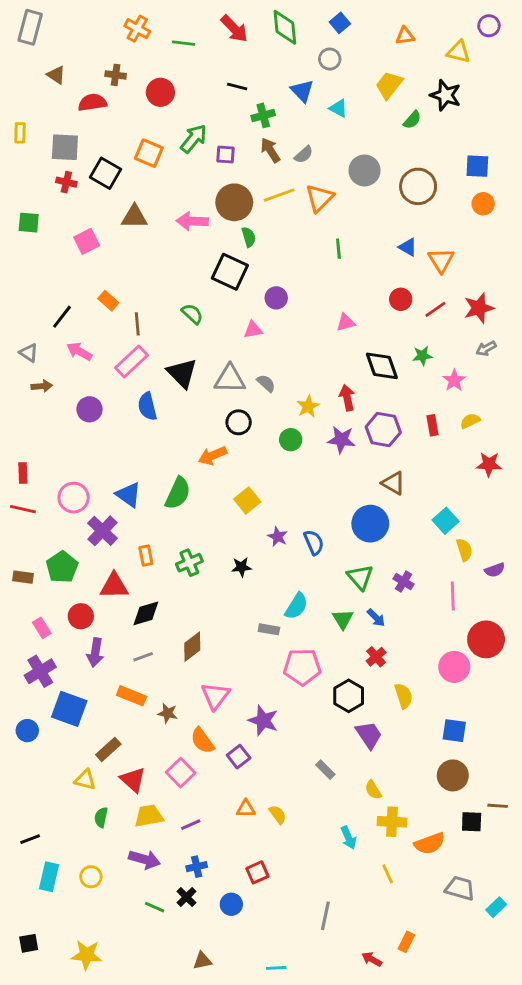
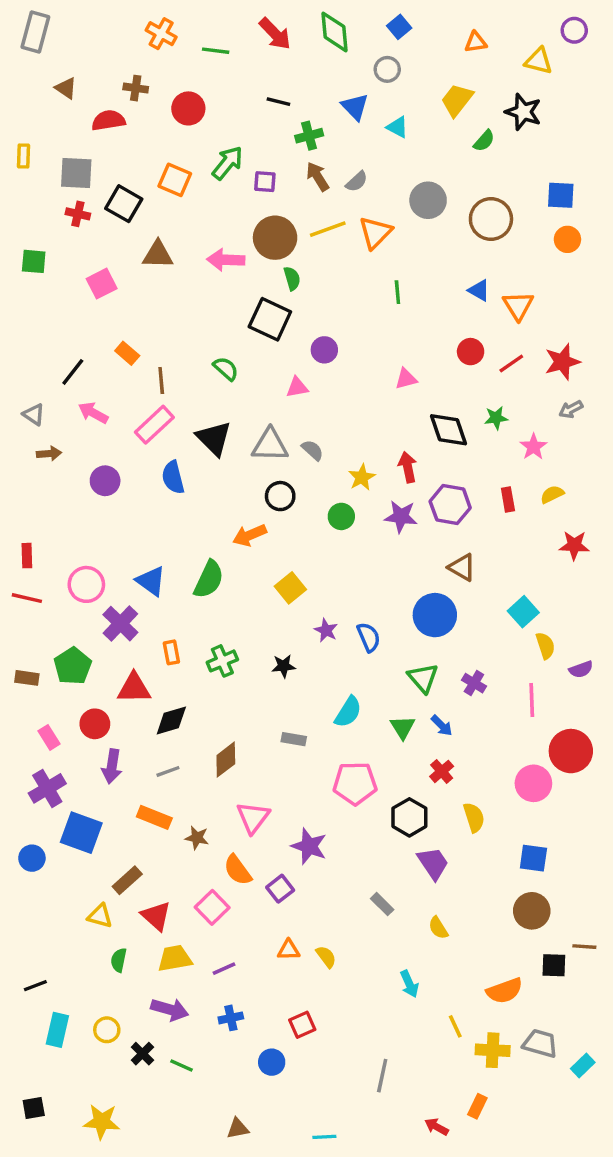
gray rectangle: (269, 629) -> (294, 739), moved
yellow cross: (392, 822) -> (493, 1050), moved
black cross: (186, 897) -> (142, 1054), moved

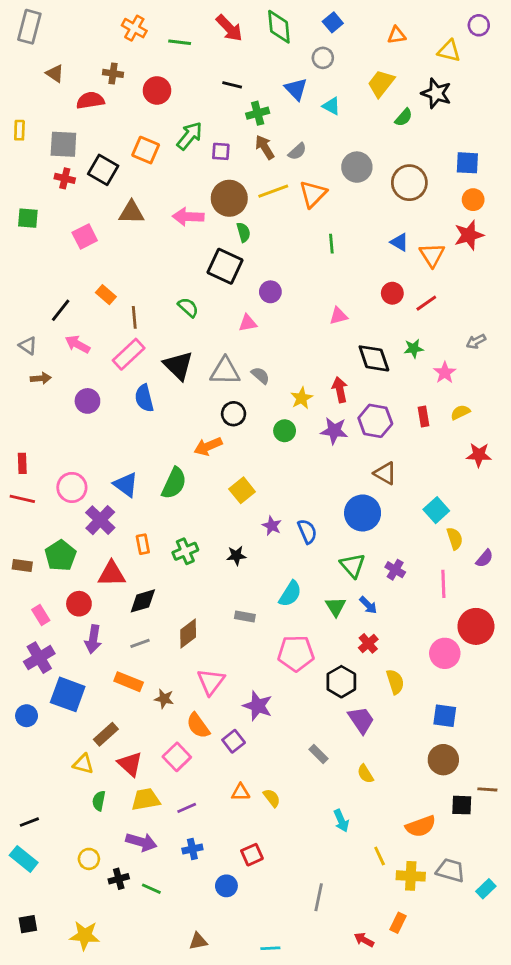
red star: (562, 362) -> (469, 235), moved
purple semicircle: (581, 669) -> (484, 558), turned -30
cyan rectangle: (57, 1030) -> (24, 859), moved, turned -64
black cross: (142, 1054) -> (119, 879), turned 30

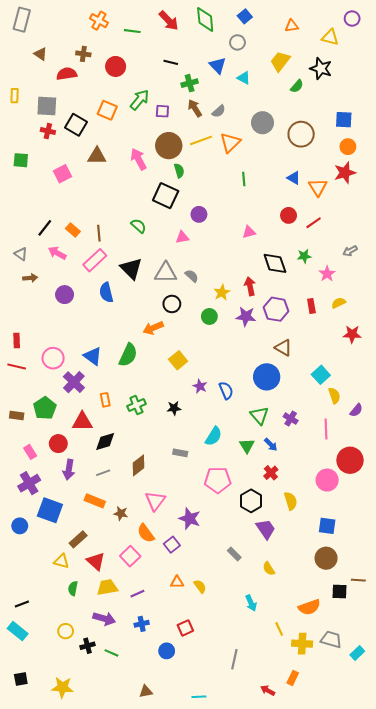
pink arrow: (188, 217) -> (139, 159), turned 60
orange rectangle: (106, 295) -> (73, 230), moved

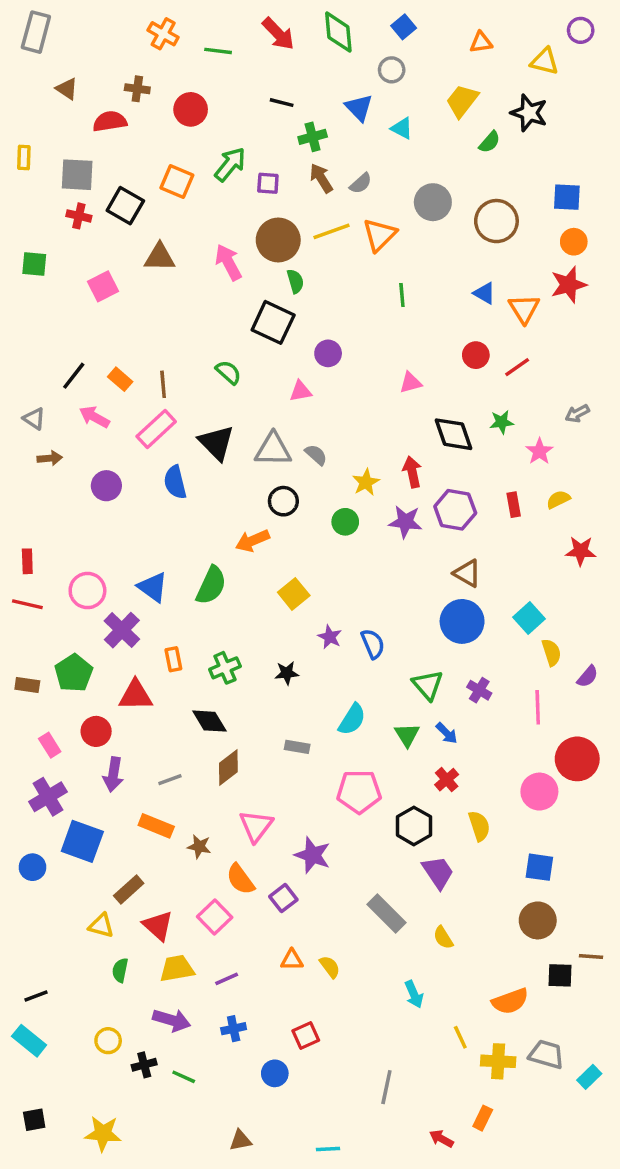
blue circle: (267, 377) -> (462, 621), moved
black diamond: (105, 441) -> (209, 721), moved, turned 75
gray rectangle: (234, 554) -> (386, 914), size x1.6

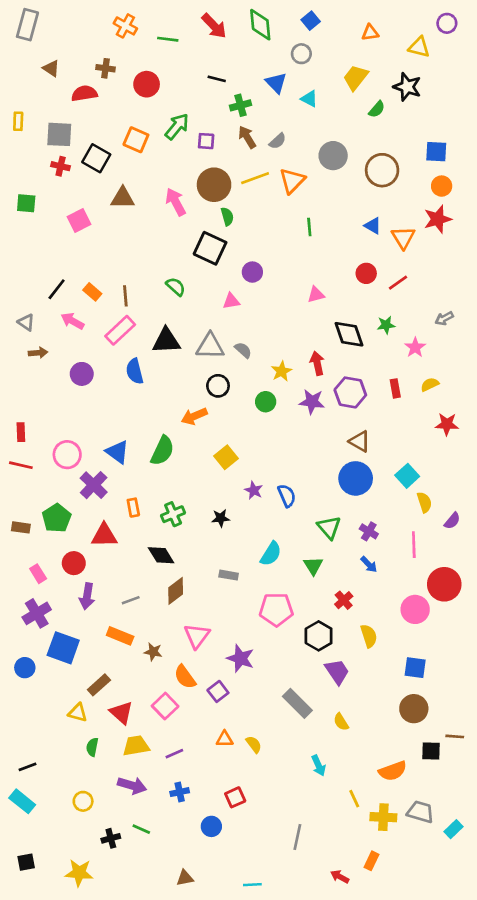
black triangle: (216, 443) -> (166, 341), turned -48
blue arrow: (447, 733) -> (369, 564), moved
black cross: (144, 1065) -> (111, 838), moved

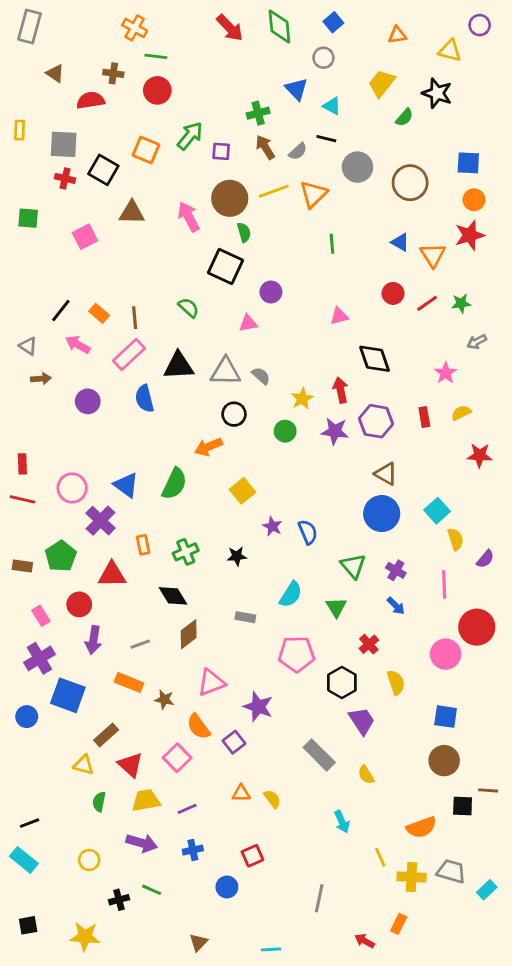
green line: (168, 39) -> (156, 56), moved
black line: (217, 79) -> (326, 139), moved
green star: (386, 325) -> (461, 303), moved
pink triangle: (197, 636) -> (211, 682), turned 32
brown triangle: (185, 878) -> (198, 942), turned -36

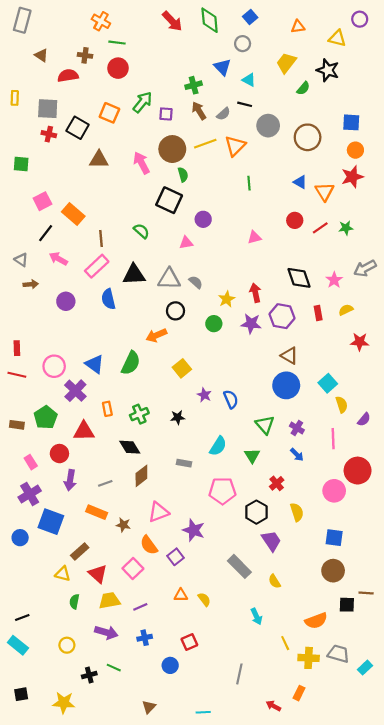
pink square: (85, 237) -> (42, 201), moved
orange rectangle: (99, 313) -> (73, 214), moved, size x1.5
gray arrow: (477, 342) -> (365, 268), moved, size x1.5
black diamond: (375, 359) -> (299, 278), moved

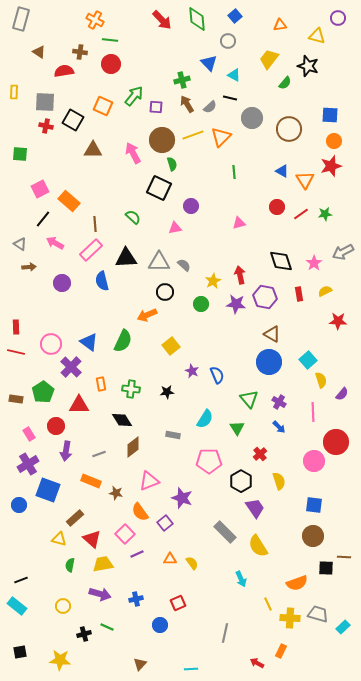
green cross: (139, 414) -> (131, 389), turned 30
yellow semicircle: (275, 581) -> (258, 546), size x1.6
purple line: (140, 607) -> (137, 554), moved

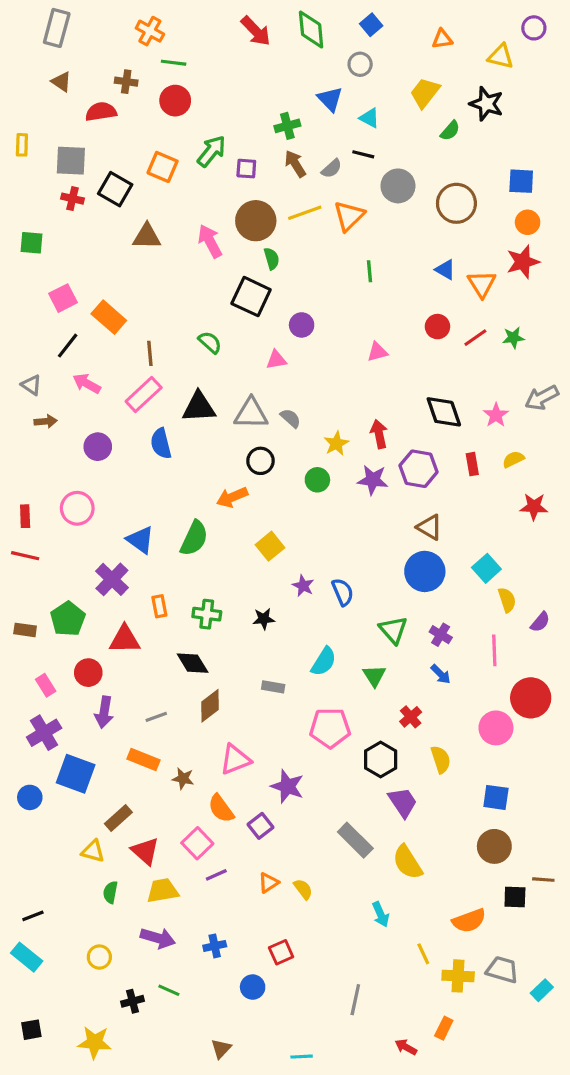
gray rectangle: (21, 19) -> (57, 28), moved
pink circle: (51, 344) -> (77, 508), moved
orange triangle: (170, 559) -> (268, 883), turned -32

